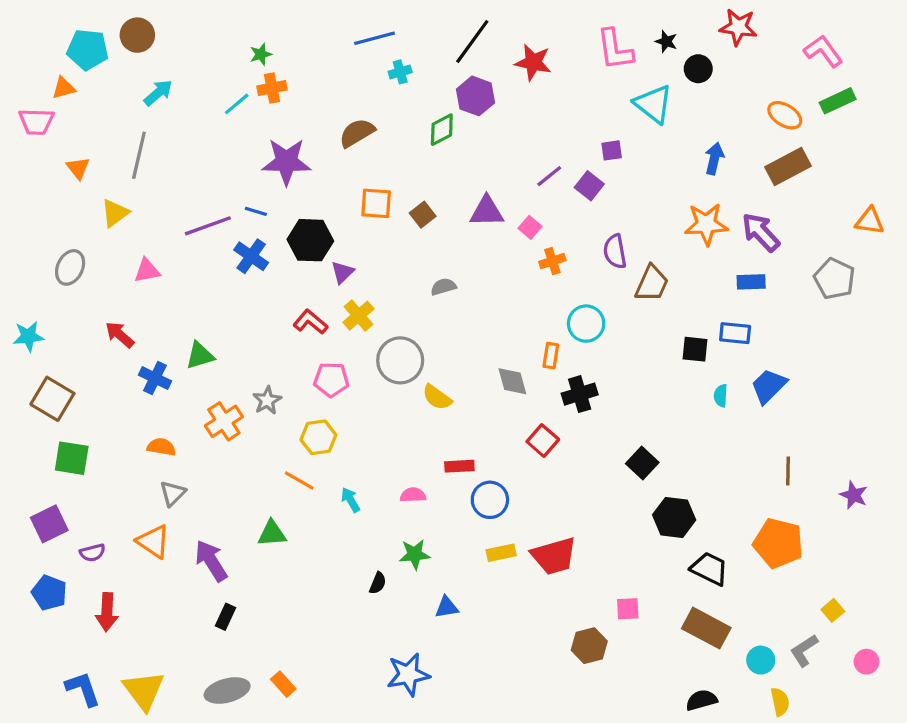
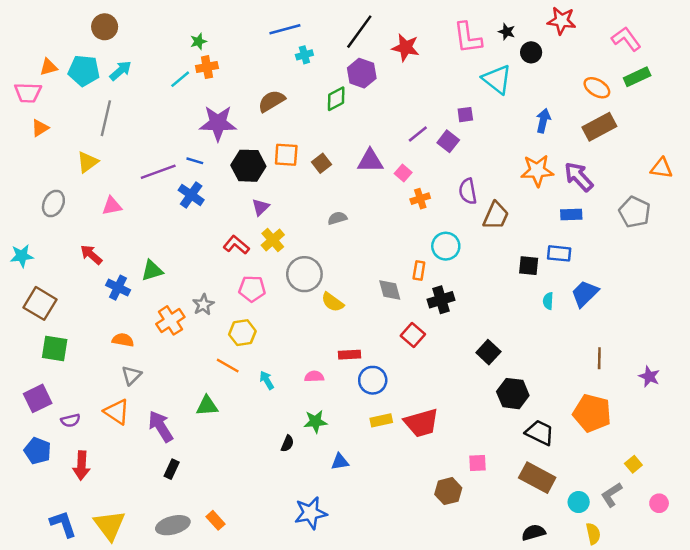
cyan pentagon: (88, 50) -> (84, 71), moved
orange triangle: (78, 168) -> (40, 128), moved, turned 36
black hexagon: (310, 240) -> (248, 166), moved

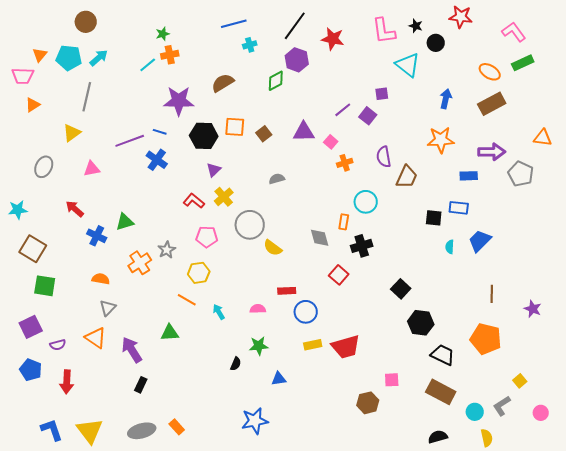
orange triangle: (49, 67) -> (40, 55), turned -35
purple arrow: (579, 177) -> (492, 152), moved, turned 132

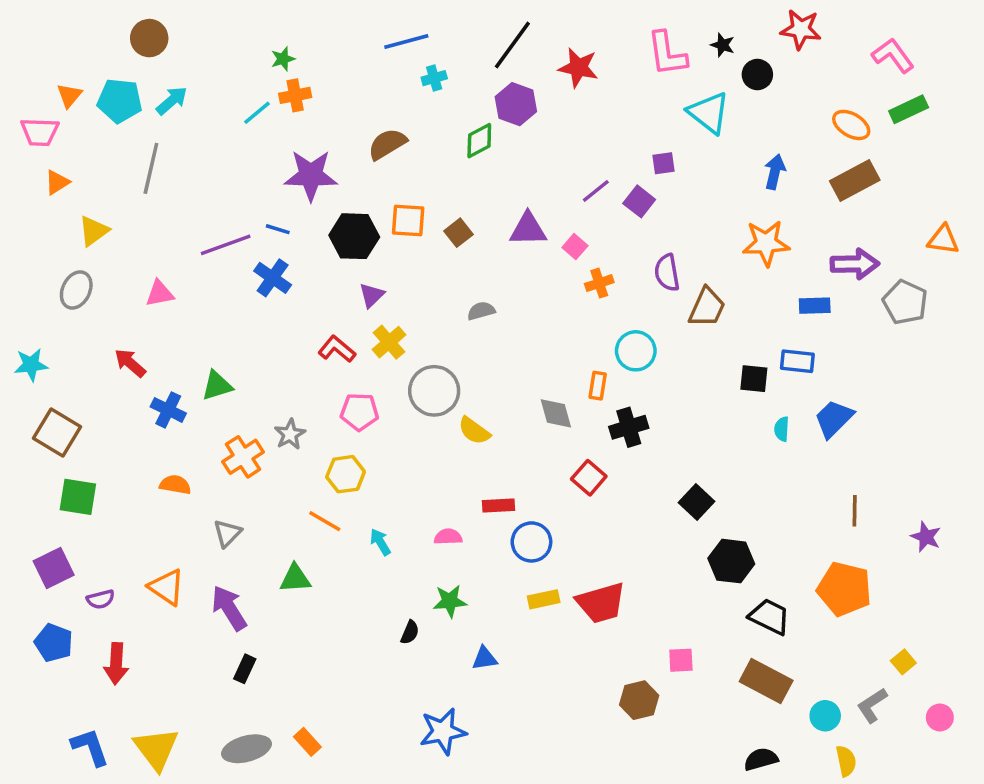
yellow triangle: (72, 133) -> (94, 231), moved
gray triangle: (108, 308) -> (227, 533), moved

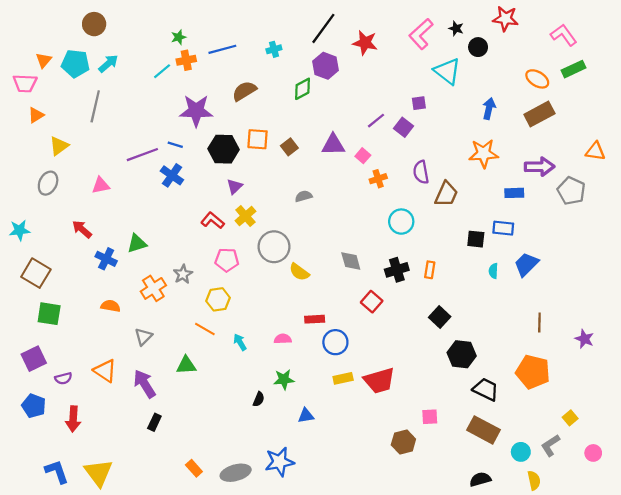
blue line: (406, 42) -> (222, 49), moved
pink L-shape: (667, 54) -> (421, 34), turned 56
orange rectangle: (598, 386) -> (430, 270), moved
gray ellipse: (246, 749) -> (236, 473), moved

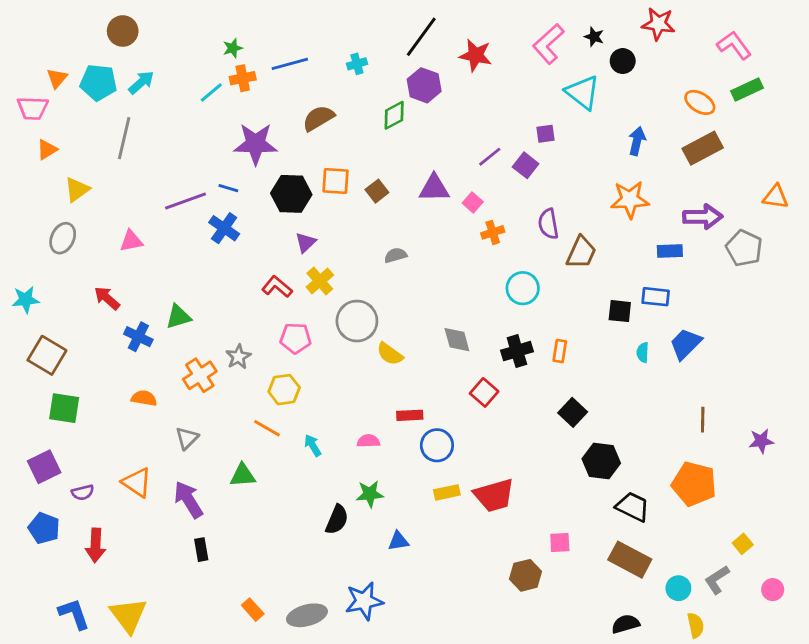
purple star: (584, 339) -> (761, 441), turned -30
black semicircle: (259, 399) -> (337, 520), size x1.5
black rectangle: (154, 422) -> (201, 550), turned -35

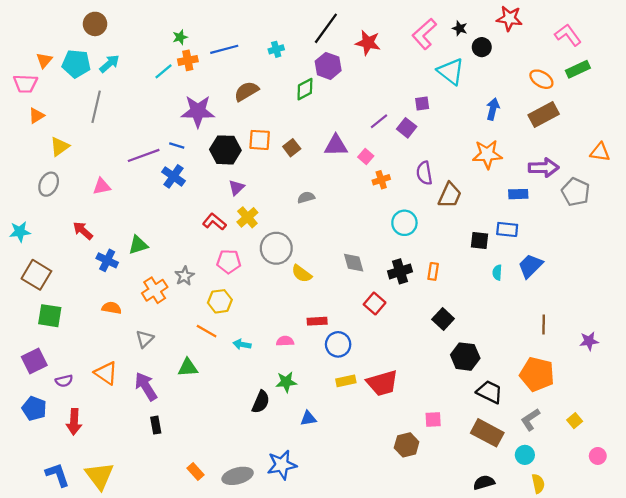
cyan arrow: (313, 445) -> (242, 344), turned -49
gray L-shape: (717, 580) -> (530, 420), moved

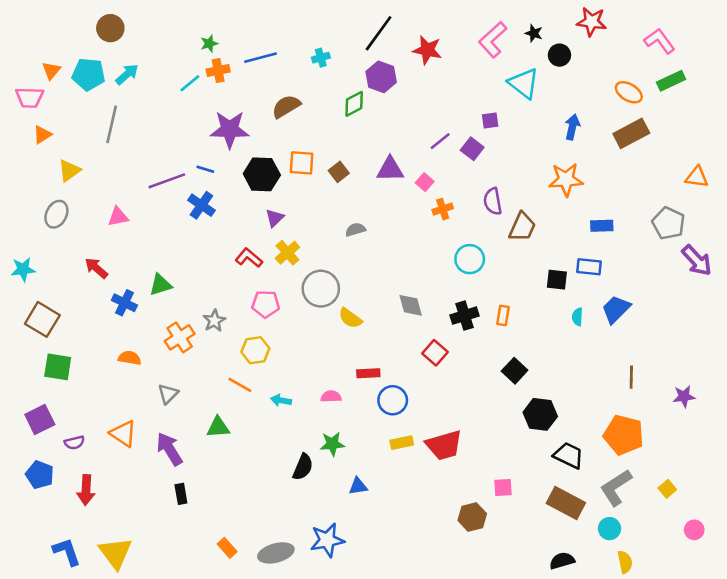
purple arrow: (544, 168) -> (697, 260), moved, turned 48
gray L-shape: (530, 420) -> (616, 488), size x1.4

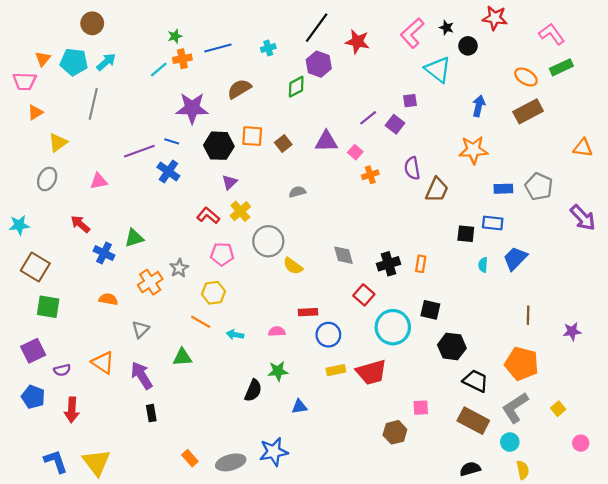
gray pentagon: (669, 223) -> (539, 187), moved
cyan circle: (470, 259) -> (393, 327), moved, size x1.4
black square: (515, 371) -> (430, 310), turned -30

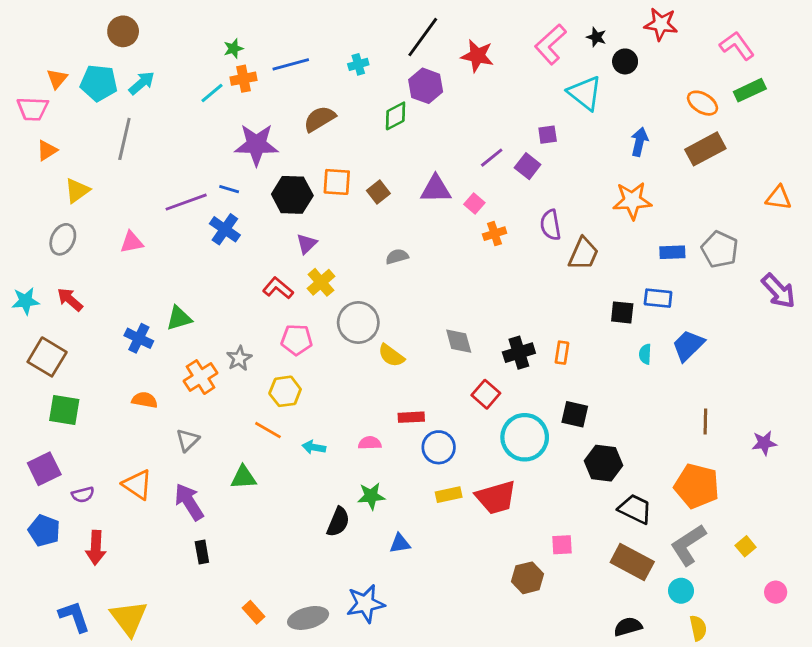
red arrow: (80, 224) -> (70, 300), moved

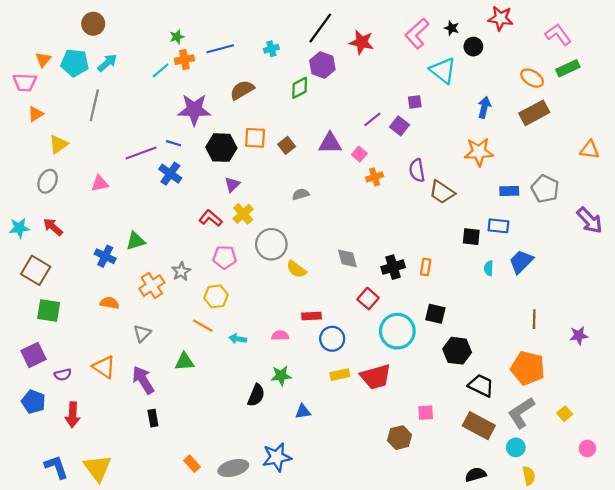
brown trapezoid: (583, 254) -> (442, 192), turned 100

